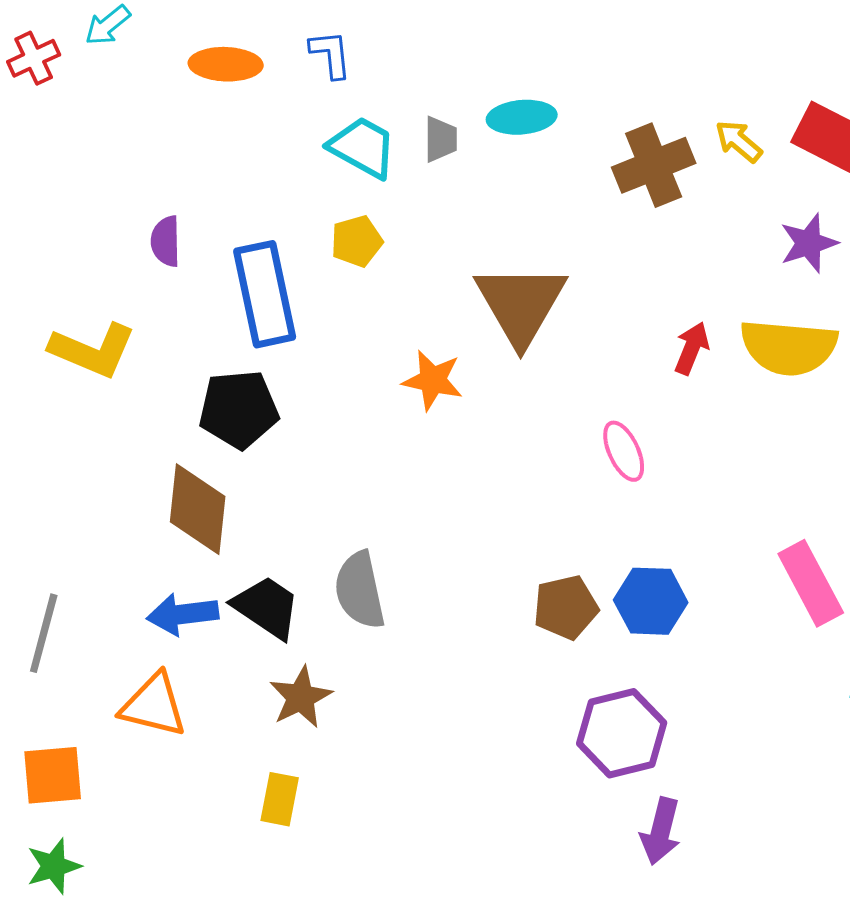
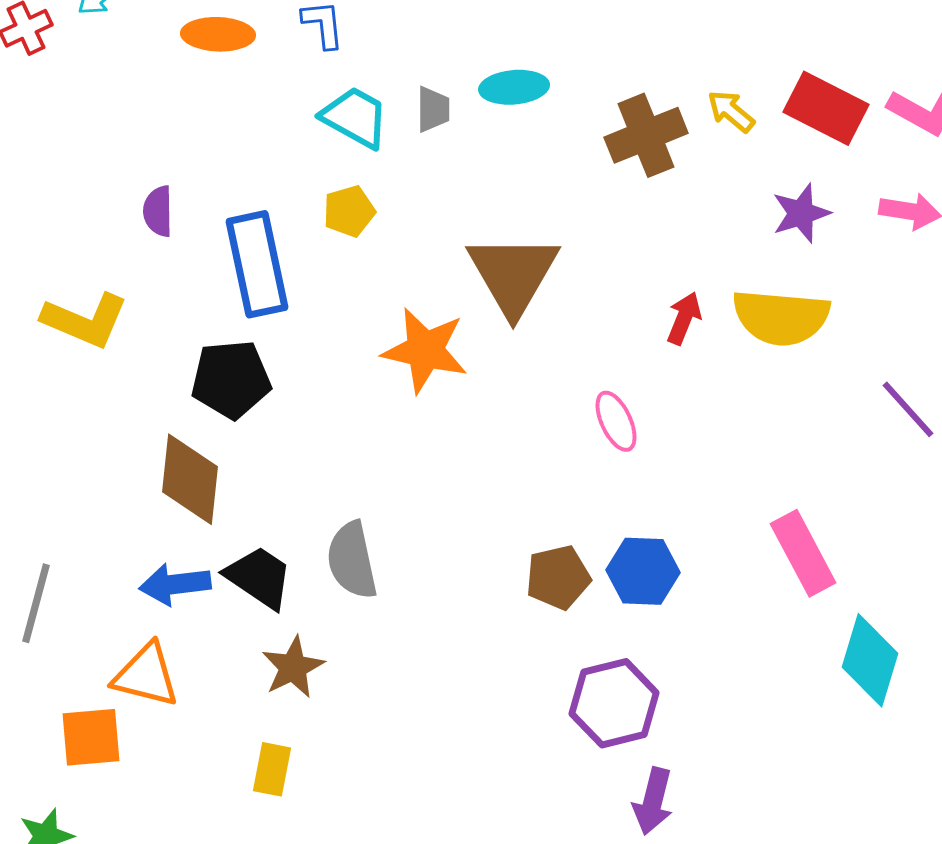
orange star: (433, 380) -> (425, 350), size x1.4
orange square: (53, 775) -> (91, 737), moved

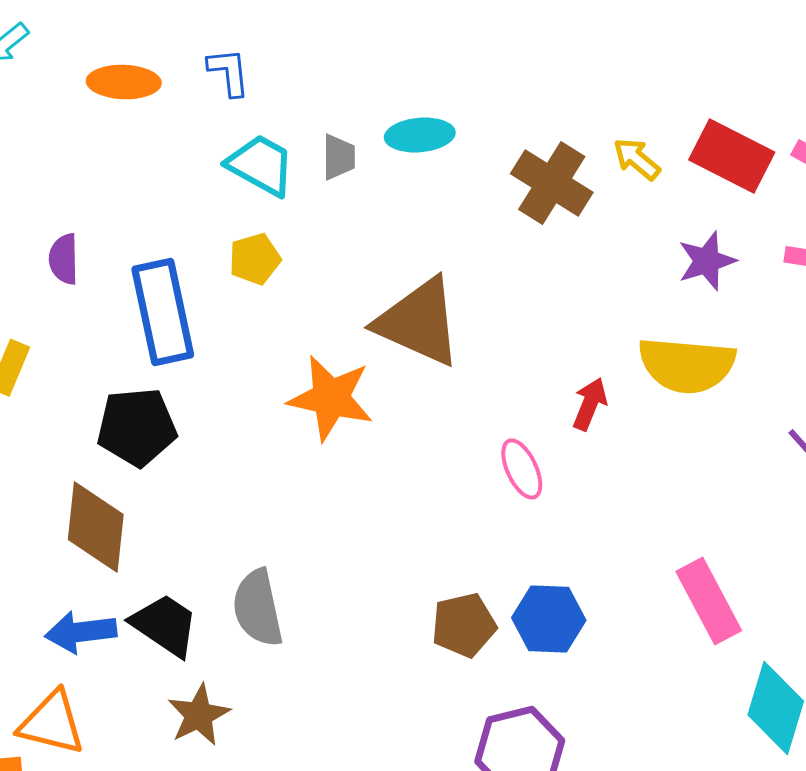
brown cross: (646, 135) -> (552, 183), turned -36
brown triangle: (513, 274) -> (419, 322), turned -36
red arrow: (684, 318) -> (590, 404), moved

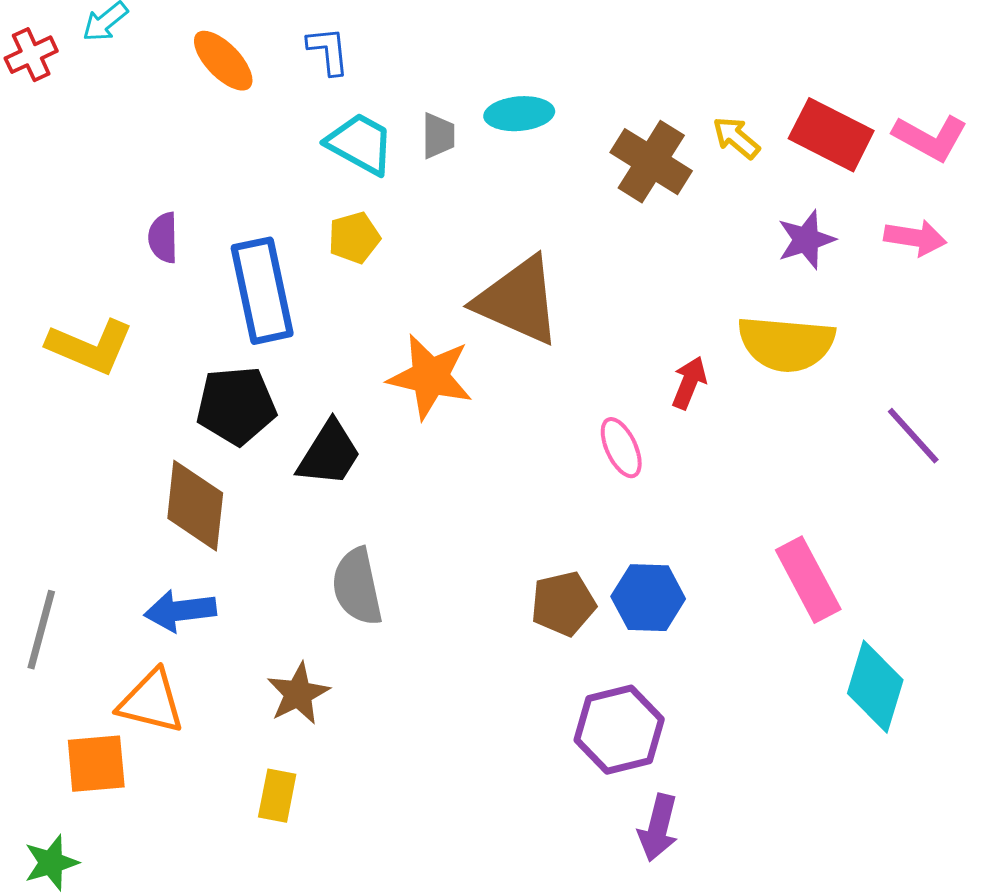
orange ellipse: (124, 82) -> (223, 61), turned 44
black trapezoid: (165, 625) -> (329, 454), moved, turned 88

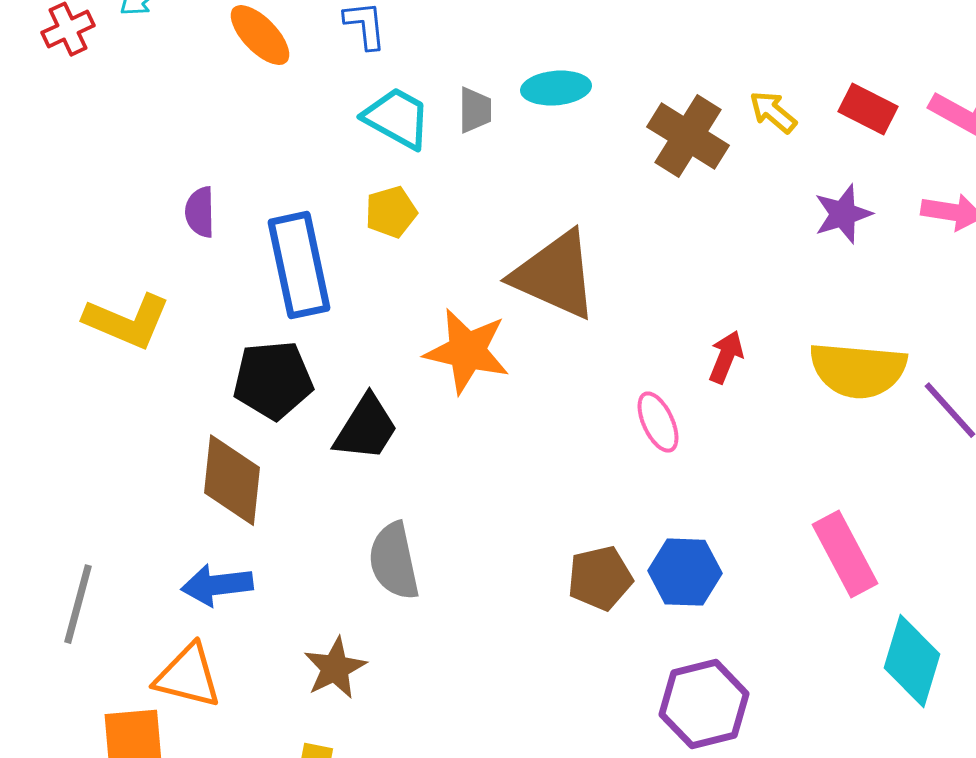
red rectangle: (831, 135) -> (868, 109), size x0.7
yellow semicircle: (786, 344) -> (858, 370), moved
purple hexagon: (619, 730) -> (704, 704), moved

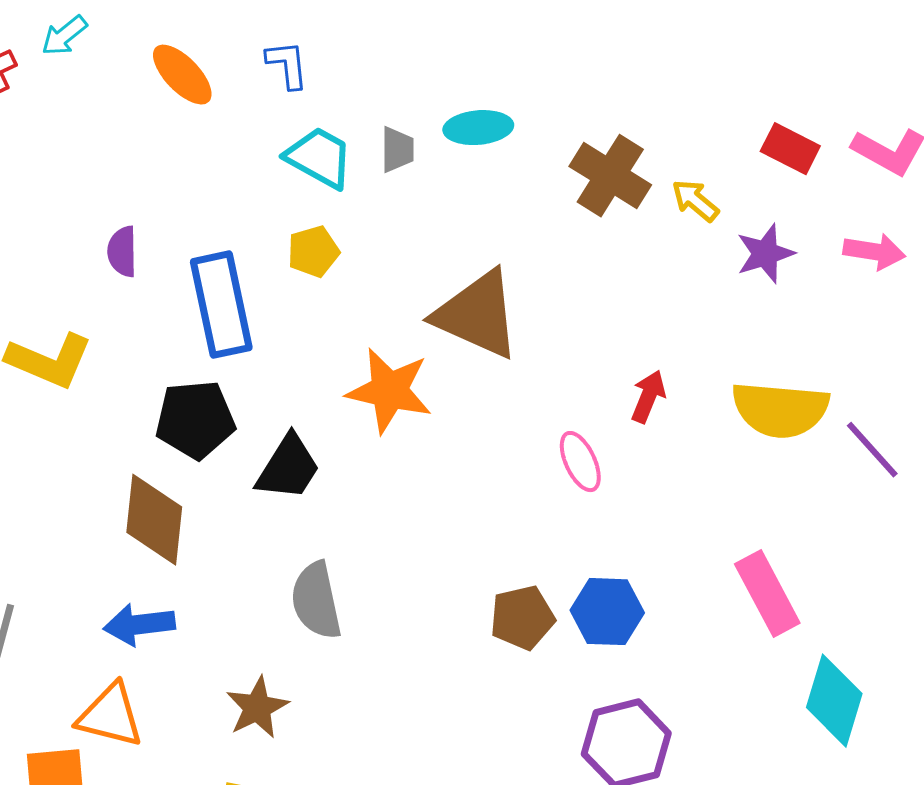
yellow arrow: (773, 112) -> (695, 201), moved

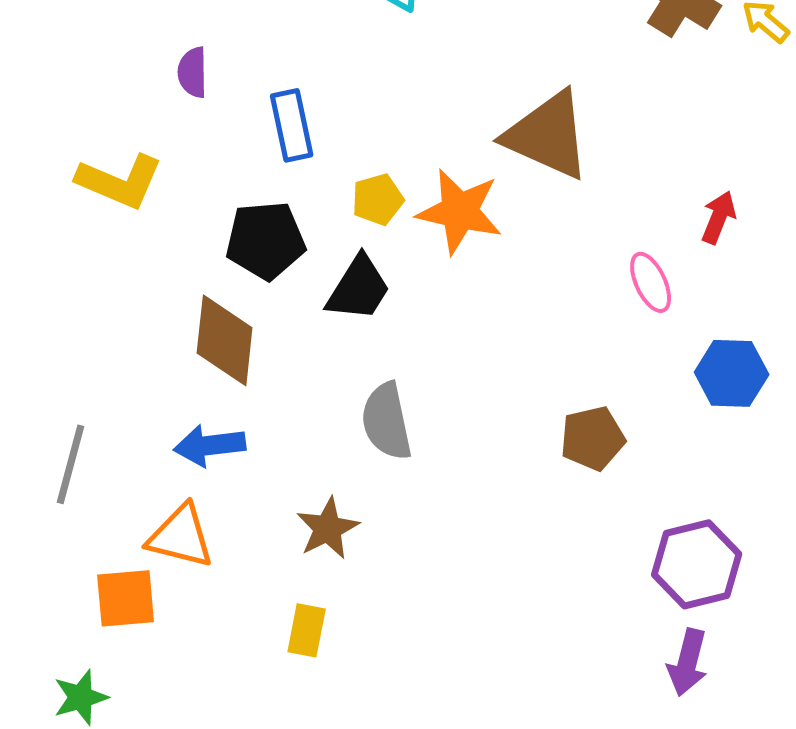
yellow pentagon: (313, 252) -> (378, 199), moved
blue rectangle: (221, 305) -> (292, 125), size x0.7
blue hexagon: (607, 612) -> (732, 373), moved

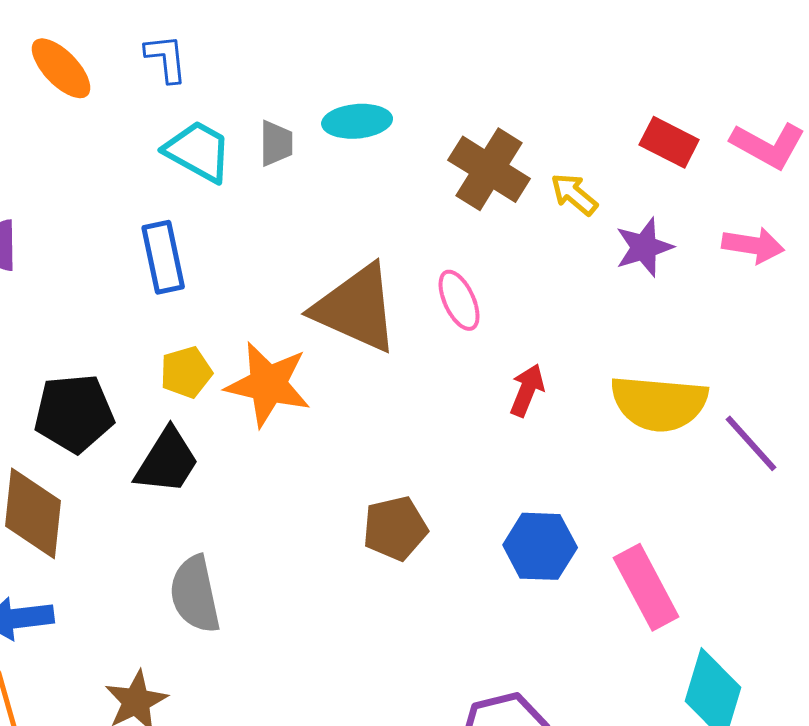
blue rectangle: (292, 125) -> (163, 257), moved
pink ellipse: (651, 282) -> (459, 300), moved
brown pentagon: (593, 438) -> (395, 528), moved

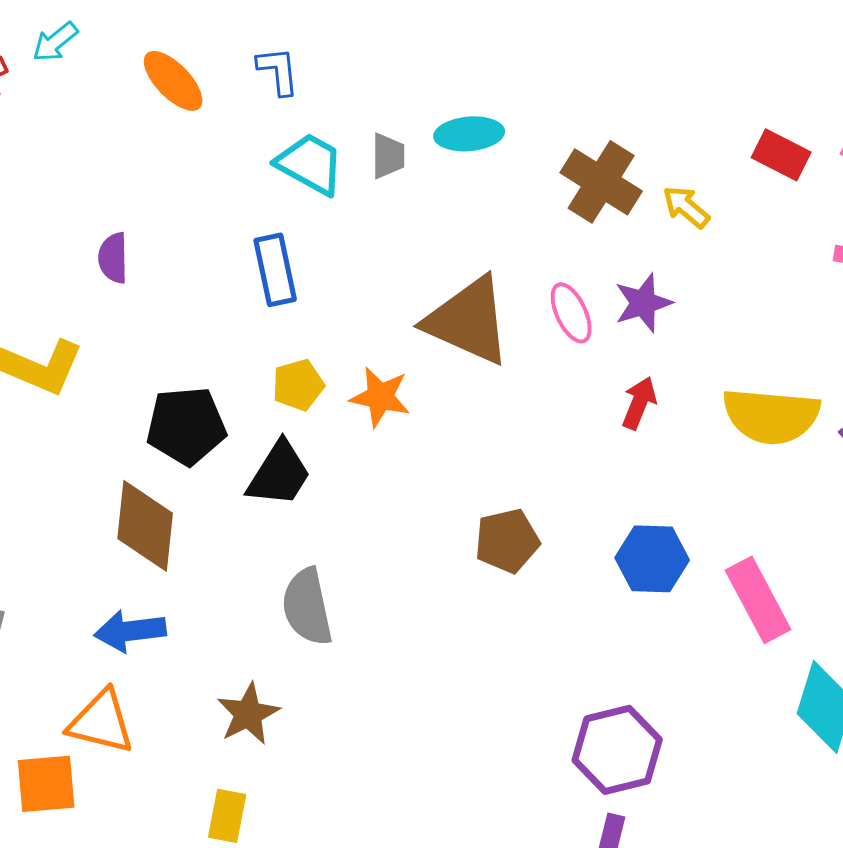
purple star: (644, 247) -> (643, 303), moved
orange star: (268, 384) -> (380, 397), size x0.7

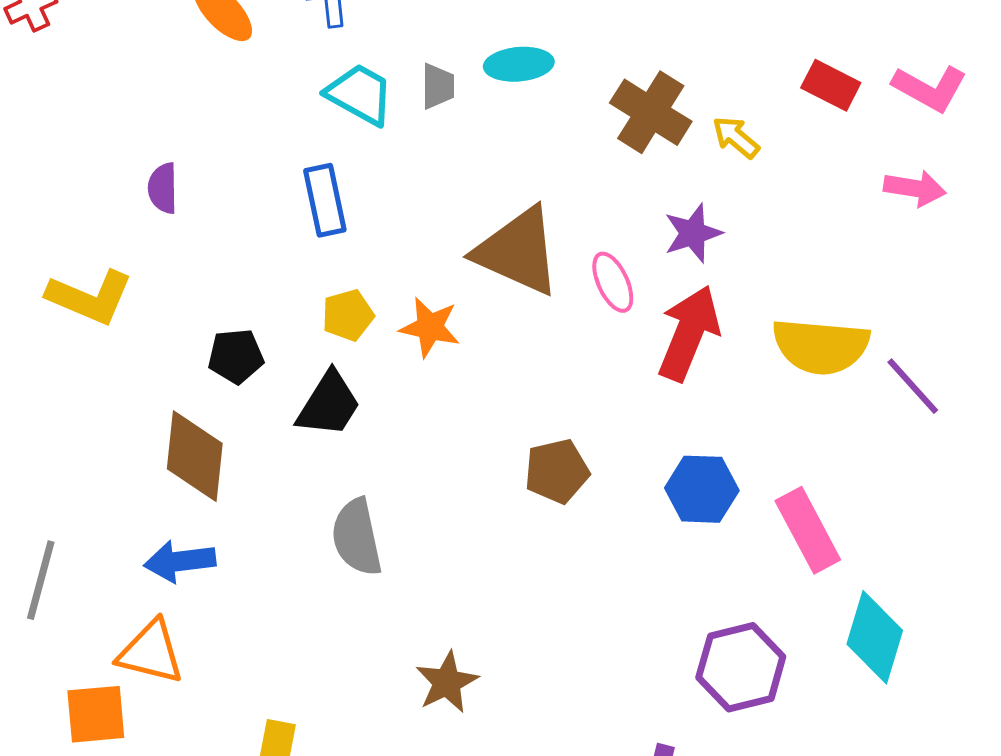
pink ellipse: (571, 313) -> (613, 282), moved
red arrow: (639, 403) -> (689, 333), size x1.8
black pentagon: (186, 426) -> (236, 356), size x0.7
brown star: (248, 714) -> (447, 682), moved
purple hexagon: (617, 750) -> (741, 667), moved

